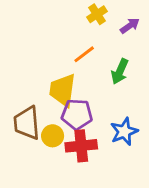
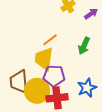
orange line: (84, 54) -> (50, 40), moved
yellow circle: (53, 136) -> (37, 91), size x1.6

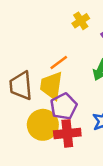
purple pentagon: (54, 76) -> (64, 106), turned -30
brown trapezoid: (19, 82) -> (21, 86), moved

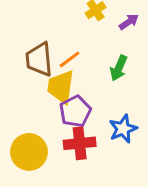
brown trapezoid: (21, 86) -> (39, 59), moved
yellow circle: (43, 125) -> (29, 152), moved

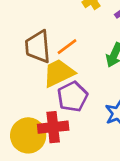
yellow trapezoid: (61, 87) -> (59, 73), turned 56
red cross: (80, 143) -> (53, 127), moved

